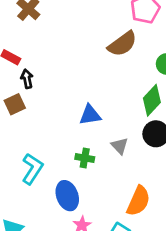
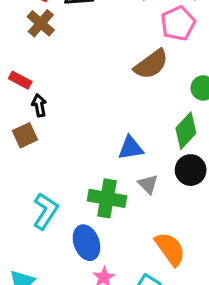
blue triangle: (90, 115) -> (131, 148), moved
green cross: (85, 158) -> (107, 198), size x1.6
orange semicircle: (138, 201) -> (170, 249), turned -60

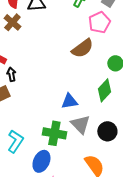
black circle: (191, 170) -> (107, 131), moved
gray triangle: (148, 184) -> (80, 124), size x1.5
blue ellipse: (86, 243) -> (41, 161), turned 45

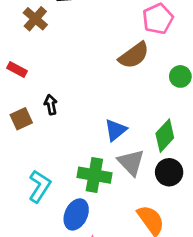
black arrow: (11, 74) -> (51, 105), moved
green diamond: (104, 90) -> (165, 136), moved
blue triangle: (69, 101) -> (116, 130), turned -30

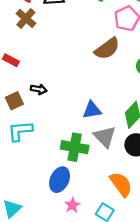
black arrow: (51, 105) -> (39, 89), turned 112
blue triangle: (116, 130) -> (92, 110), turned 30
cyan L-shape: (40, 186) -> (20, 131), moved, turned -128

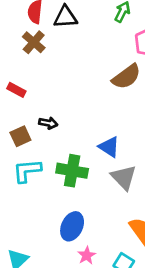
blue triangle: (92, 110) -> (109, 147), turned 42
green cross: (75, 147) -> (72, 171), moved

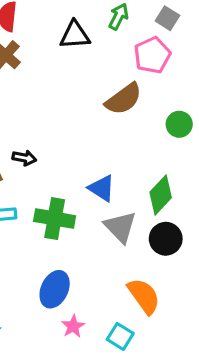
black triangle: (65, 17) -> (75, 35), moved

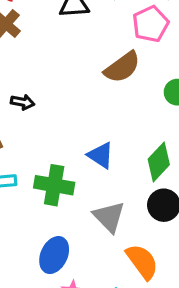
black arrow: (24, 158) -> (23, 102), moved
gray triangle: (120, 227) -> (109, 217), moved

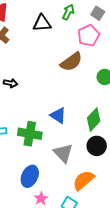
orange semicircle: (142, 262) -> (83, 180), turned -95

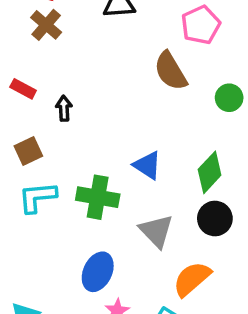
brown semicircle: (71, 62) -> (170, 71), turned 95
black arrow: (11, 83) -> (64, 108), turned -104

